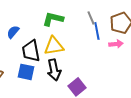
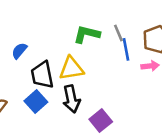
green L-shape: (53, 19) -> (87, 34), moved
blue square: (26, 72) -> (36, 102), turned 36

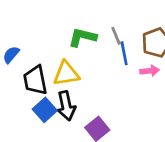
blue square: (36, 102) -> (45, 110), moved

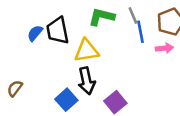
black trapezoid: (35, 80) -> (58, 31), moved
blue square: (45, 110) -> (66, 100), moved

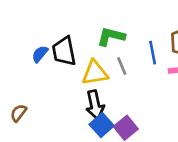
gray line: (133, 16) -> (122, 66), moved
blue square: (66, 100) -> (102, 125), moved

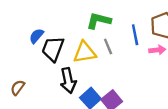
black trapezoid: (64, 51) -> (53, 49), moved, turned 32
black arrow: (95, 105) -> (68, 81), moved

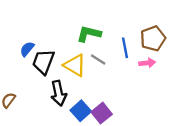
gray line: (108, 46) -> (98, 59), turned -35
yellow triangle: (85, 52) -> (75, 65), turned 40

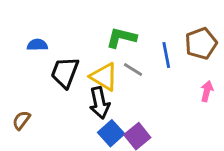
blue semicircle: (27, 49) -> (37, 45), moved, turned 49
pink arrow: (147, 63) -> (207, 91), moved, turned -70
black arrow: (59, 93) -> (100, 103), moved

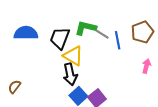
blue semicircle: (37, 45) -> (26, 33), size x1.6
gray line: (133, 70) -> (102, 34), moved
black trapezoid: (65, 72) -> (60, 38), moved

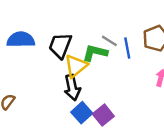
green L-shape: (86, 28) -> (95, 53), moved
yellow triangle: (73, 56) -> (76, 66), turned 50

